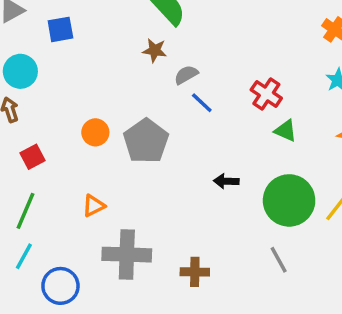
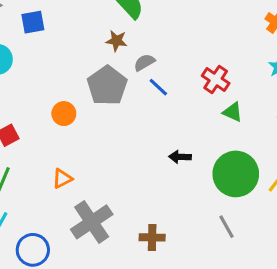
gray pentagon: (146, 141) -> (107, 86), moved
gray cross: (127, 255) -> (92, 222), turned -36

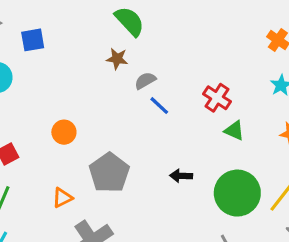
gray pentagon: (107, 86) -> (109, 173), moved

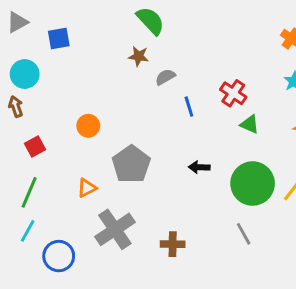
blue line: (159, 106) -> (189, 107), moved, turned 30

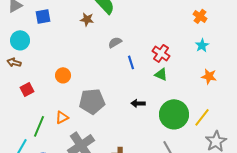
brown star: (139, 56) -> (87, 19), moved
brown arrow: (16, 107) -> (14, 62), turned -56
green triangle: (250, 124) -> (161, 74), moved
gray pentagon: (131, 164) -> (92, 101), turned 30
green line: (29, 192) -> (39, 126), moved

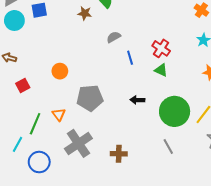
cyan circle: (20, 40) -> (14, 20), moved
orange triangle: (62, 117) -> (59, 114), turned -40

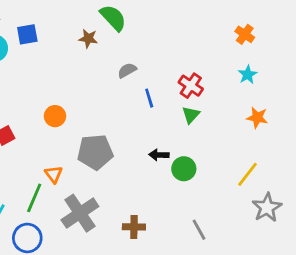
green triangle: (161, 70) -> (191, 115), turned 48
green circle: (175, 111) -> (184, 169), moved, size x0.6
green line: (35, 124) -> (34, 198), moved
gray line: (168, 147) -> (199, 230), moved

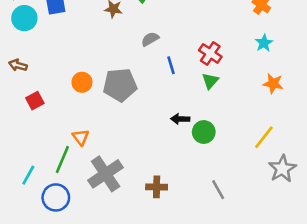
gray pentagon: (95, 152) -> (120, 85), moved

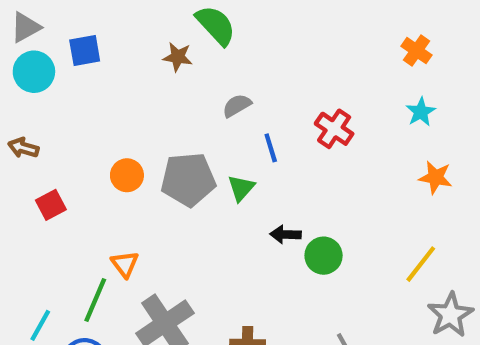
green triangle: (210, 81) -> (241, 188), moved

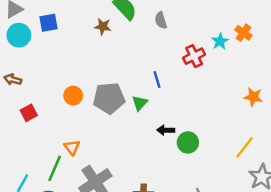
orange cross: (417, 51) -> (243, 33), moved
gray semicircle: (237, 106) -> (161, 20), moved, turned -77
cyan star: (421, 112) -> (220, 41), moved
red cross: (334, 129) -> (194, 56), moved, turned 30

